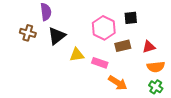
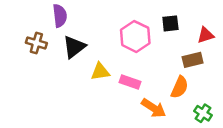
brown rectangle: (123, 46) -> (193, 60), moved
red triangle: (149, 47) -> (206, 35), moved
orange semicircle: (156, 67) -> (180, 87), moved, turned -60

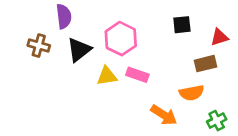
pink hexagon: (135, 36) -> (121, 39), moved
pink rectangle: (130, 82) -> (137, 75), moved
orange semicircle: (180, 87) -> (192, 93), turned 55
green cross: (203, 113) -> (217, 121), turned 30

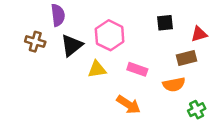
pink rectangle: (137, 75) -> (137, 69), moved
orange arrow: (164, 115) -> (129, 105), moved

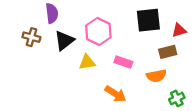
black square: (165, 23) -> (148, 20), size x1.6

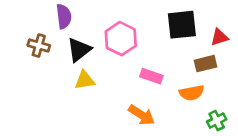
yellow triangle: (87, 62) -> (85, 80), moved

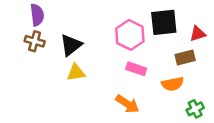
purple semicircle: (64, 16) -> (37, 15), moved
pink hexagon: (121, 39) -> (130, 35), moved

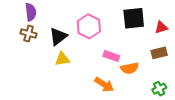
pink hexagon: (130, 35) -> (89, 26), moved
brown rectangle: (185, 58) -> (159, 53), moved
orange semicircle: (173, 84) -> (130, 68), moved

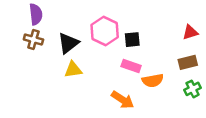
black square: (134, 18) -> (132, 40), moved, size x0.6
green cross: (159, 89) -> (193, 89), moved

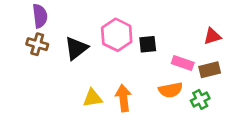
pink rectangle: (131, 66) -> (183, 63), moved
yellow triangle: (73, 70) -> (92, 98), moved
green cross: (193, 89) -> (200, 99), moved
orange arrow: (123, 100) -> (123, 98), moved, turned -130

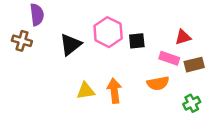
red triangle: (212, 36) -> (183, 37), moved
brown cross: (37, 44) -> (22, 41), moved
green cross: (200, 99) -> (192, 103), moved

